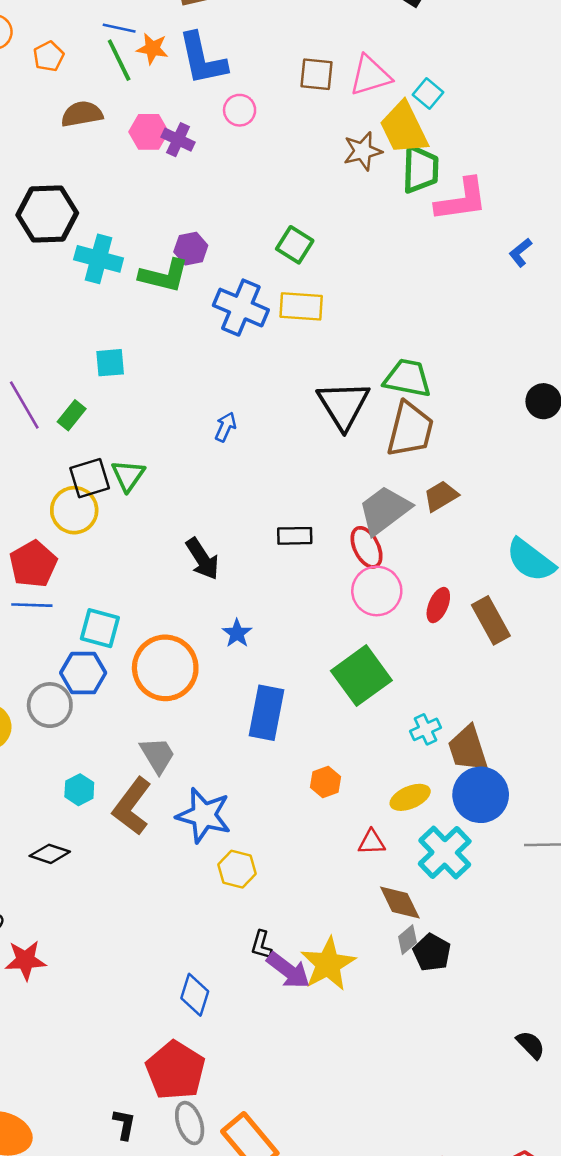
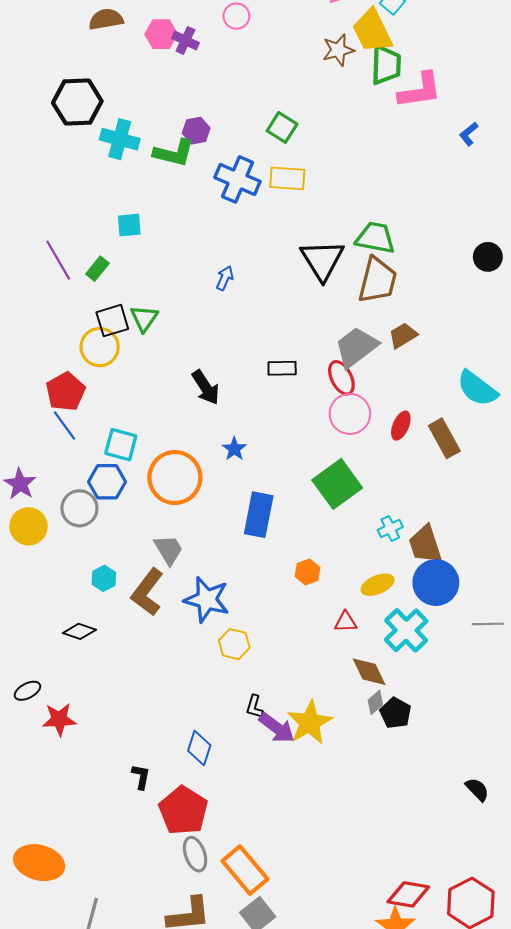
blue line: (32, 605) -> (65, 426), turned 52
black L-shape: (124, 1124) -> (141, 777), moved

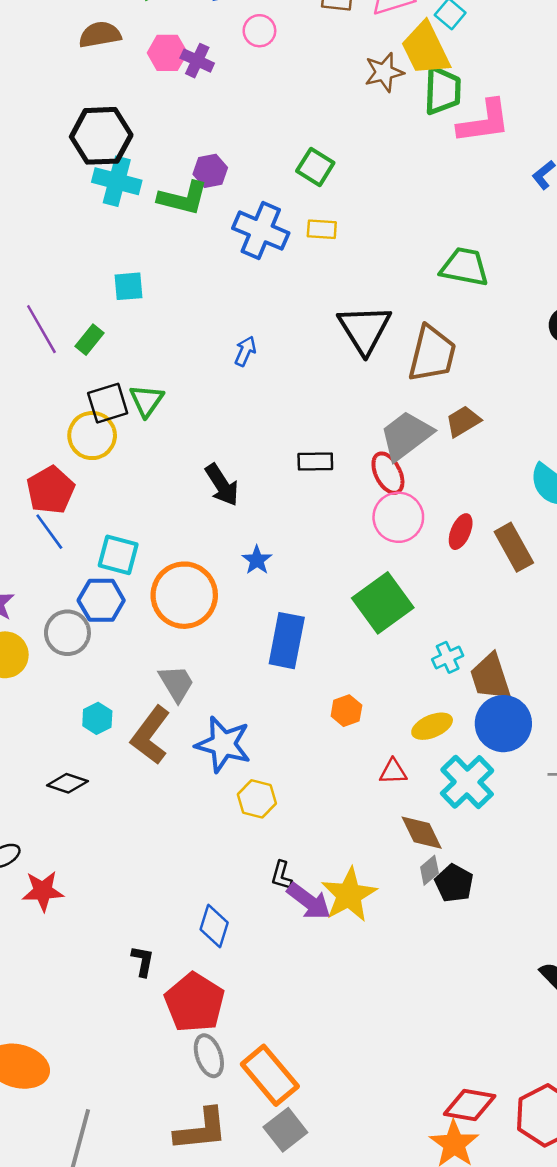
black hexagon: (77, 102) -> (101, 136), moved
yellow rectangle: (287, 178) -> (322, 229), size x0.7
green trapezoid: (375, 238) -> (464, 267), moved

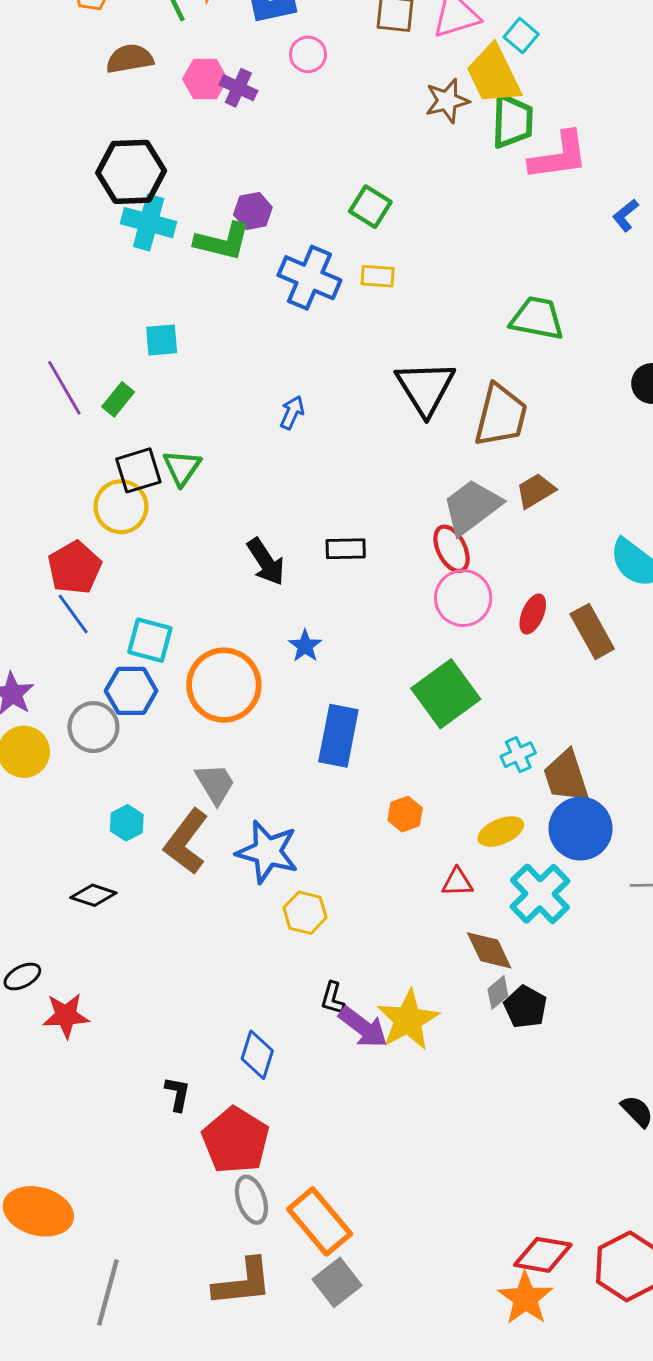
black rectangle: (315, 461) -> (346, 549), moved

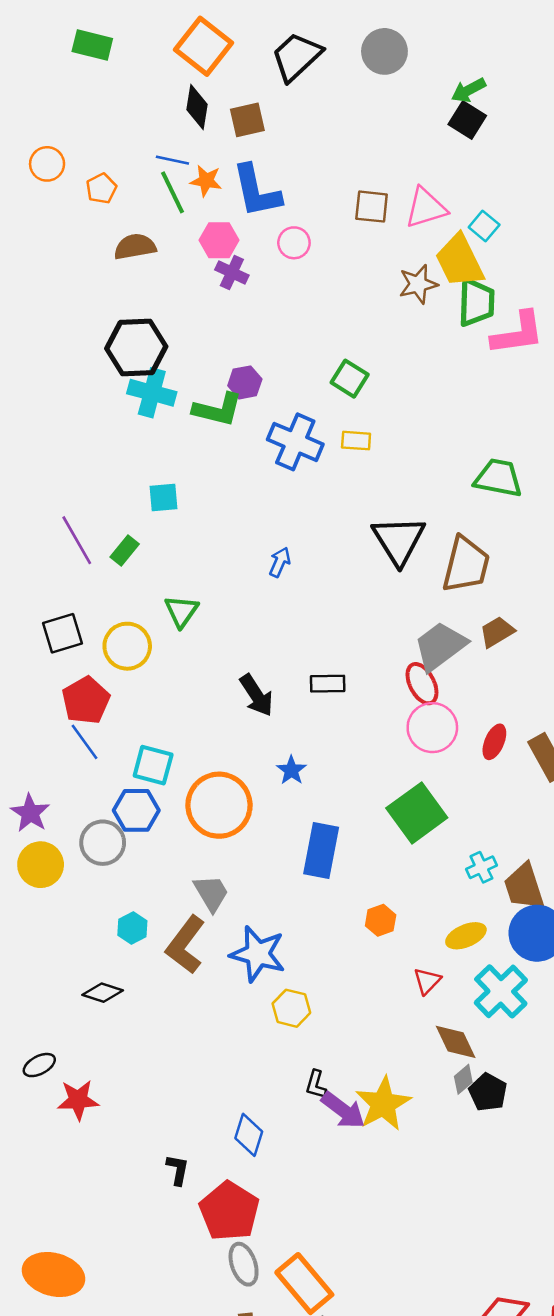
pink hexagon: (205, 79) -> (219, 240), moved
black square: (138, 470) -> (63, 633), moved
red triangle: (457, 882) -> (427, 981), turned -44

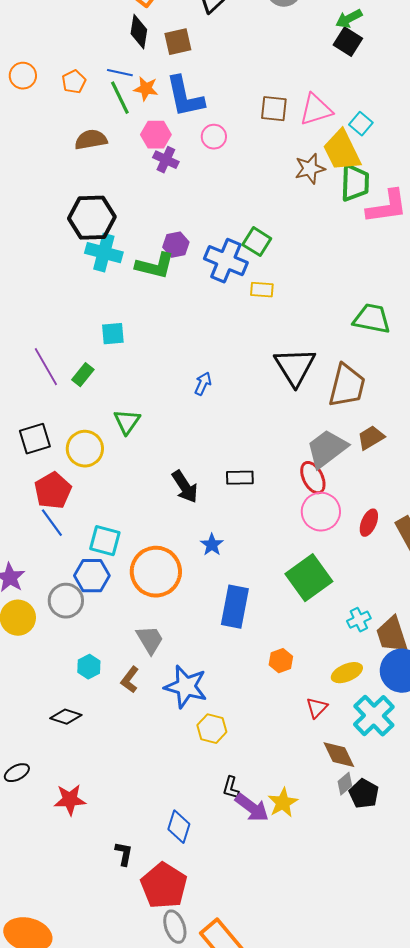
orange pentagon: (101, 188) -> (74, 82), moved
blue cross: (295, 442) -> (226, 261), moved
brown L-shape: (185, 945) -> (130, 680), size x0.6
red star: (78, 1100) -> (70, 800), moved
yellow star: (383, 1104) -> (283, 803), size x0.7

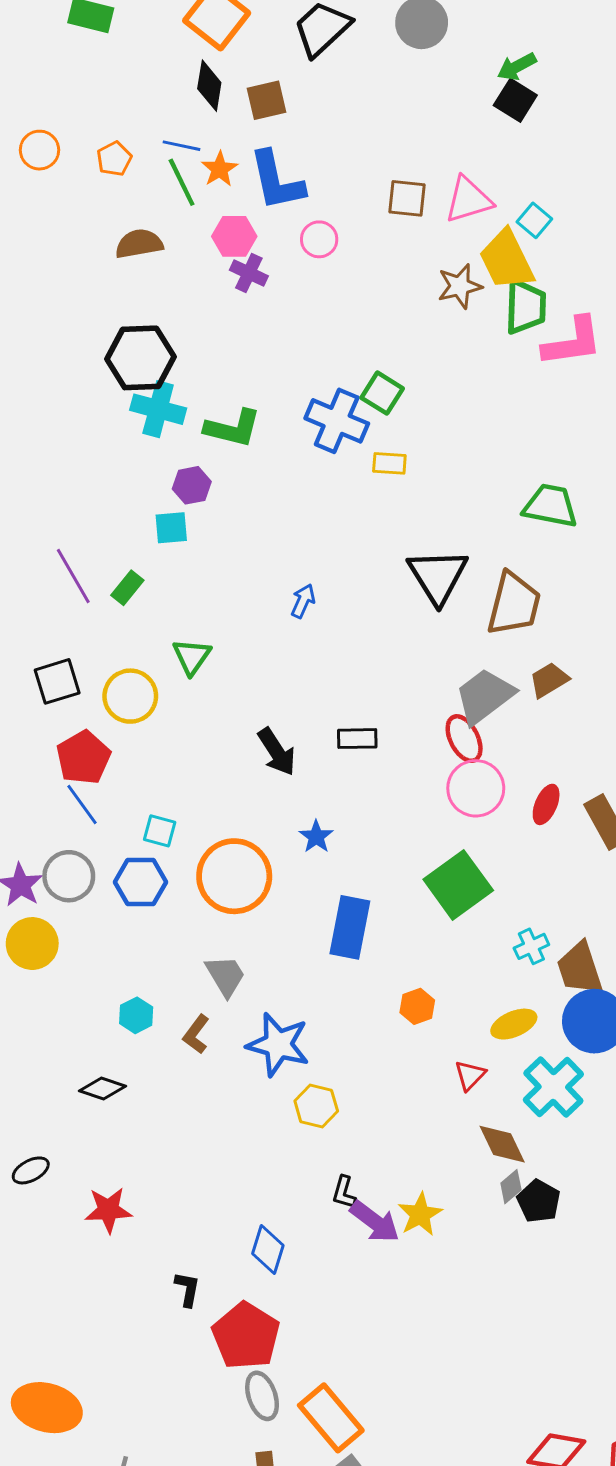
orange star: (146, 89) -> (220, 169), turned 30
purple hexagon: (176, 245) -> (192, 485), moved
cyan square: (105, 541) -> (160, 831), size x0.7
gray circle: (66, 601) -> (69, 876), moved

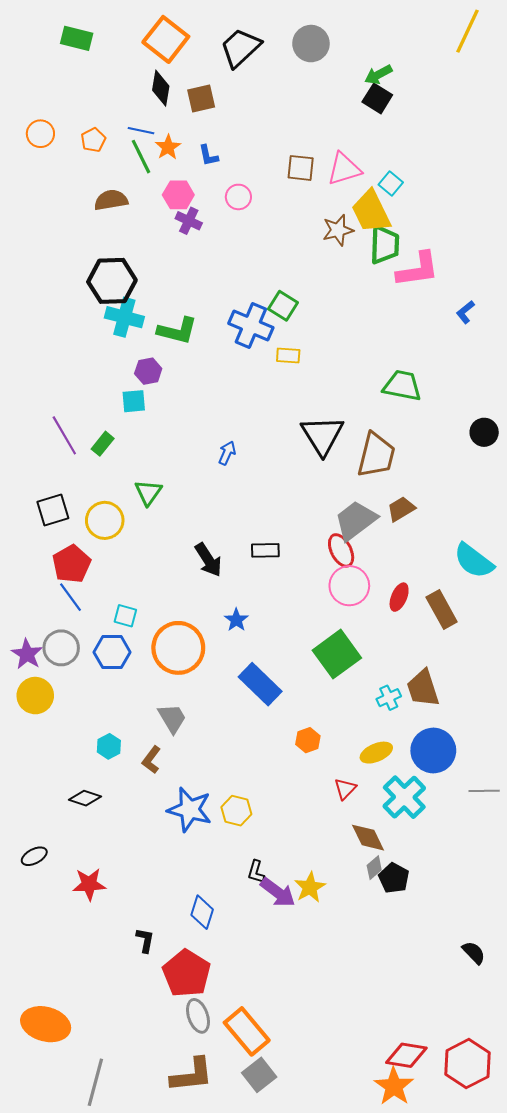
blue L-shape: (277, 181) -> (208, 155), size x0.5
blue rectangle: (350, 927) -> (260, 684), turned -57
brown trapezoid: (580, 968) -> (423, 688), moved
blue star: (278, 1045) -> (190, 810), moved

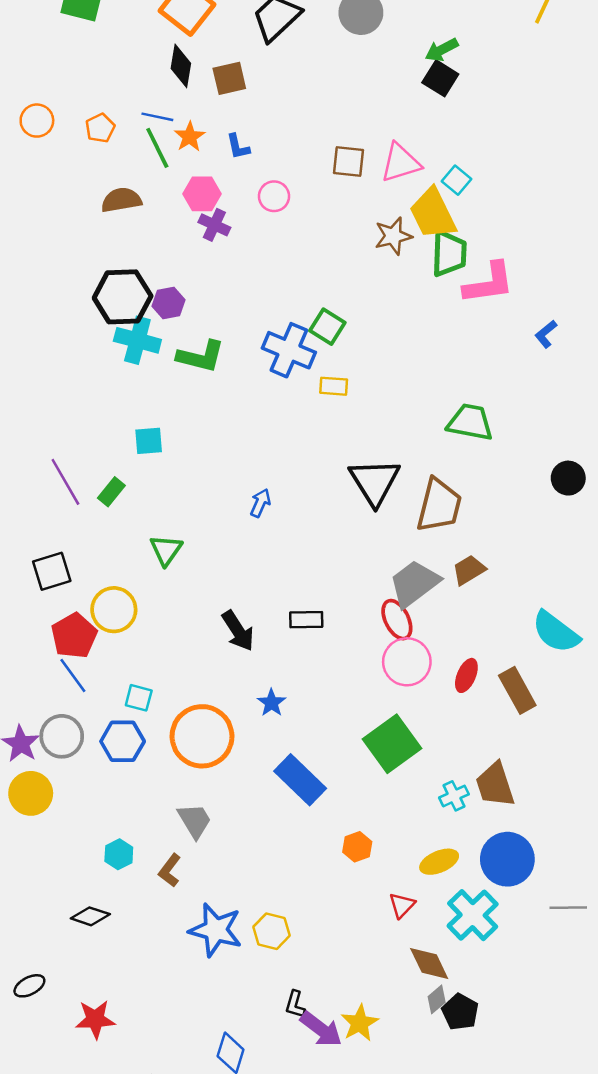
purple hexagon: (148, 371) -> (168, 303), moved
yellow circle: (105, 520) -> (114, 610), moved

